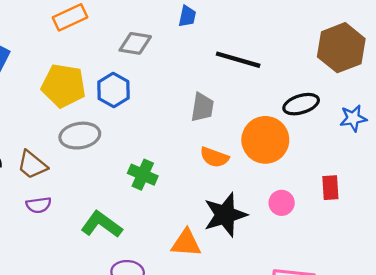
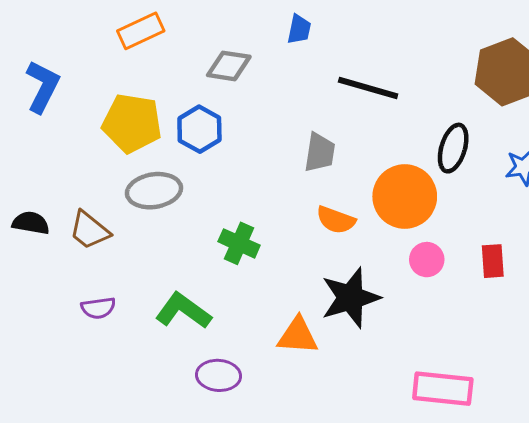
black ellipse: (301, 104) -> (453, 148), turned -56
pink circle: (282, 203) -> (427, 260), moved
purple semicircle: (39, 205) -> (98, 308), moved

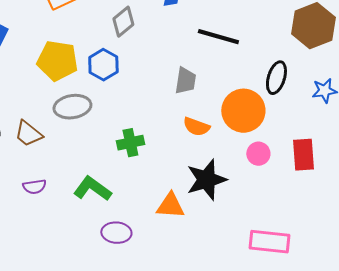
gray diamond: (229, 66) -> (123, 22), turned -48
green cross: (239, 243) -> (130, 143), turned -36
red rectangle: (493, 261) -> (303, 155), size x1.4

